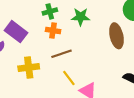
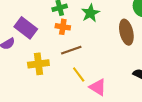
green star: (81, 17) -> (90, 13), turned -30

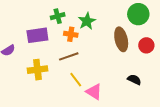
orange cross: (63, 27) -> (71, 34), moved
purple rectangle: (26, 28) -> (37, 35), moved, turned -45

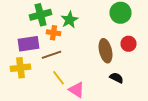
green cross: (58, 16) -> (40, 15), size x1.5
purple rectangle: (37, 35) -> (28, 44), moved
brown ellipse: (121, 39) -> (106, 51), moved

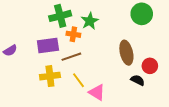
red circle: (128, 44) -> (150, 66), moved
yellow cross: (20, 68) -> (50, 76), moved

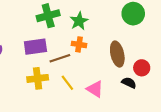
orange cross: (73, 34) -> (79, 44), moved
pink triangle: (97, 92) -> (95, 89), moved

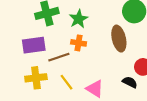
brown ellipse: (117, 54) -> (119, 39), moved

